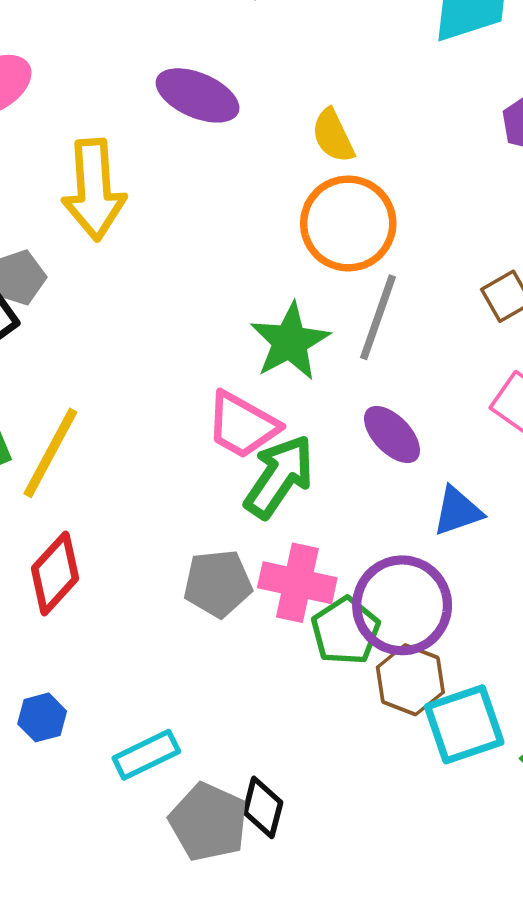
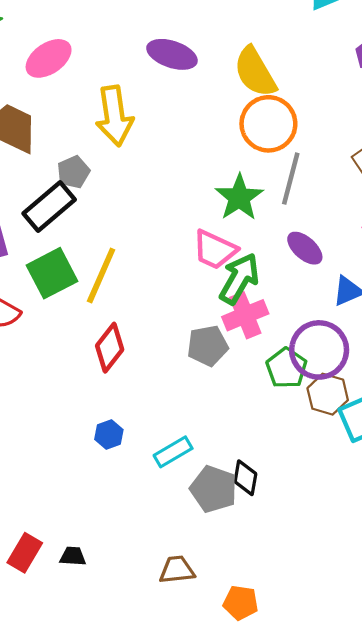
yellow semicircle: (333, 136) -> (255, 72), size x1.6
pink cross: (297, 583) -> (245, 315), moved, turned -30

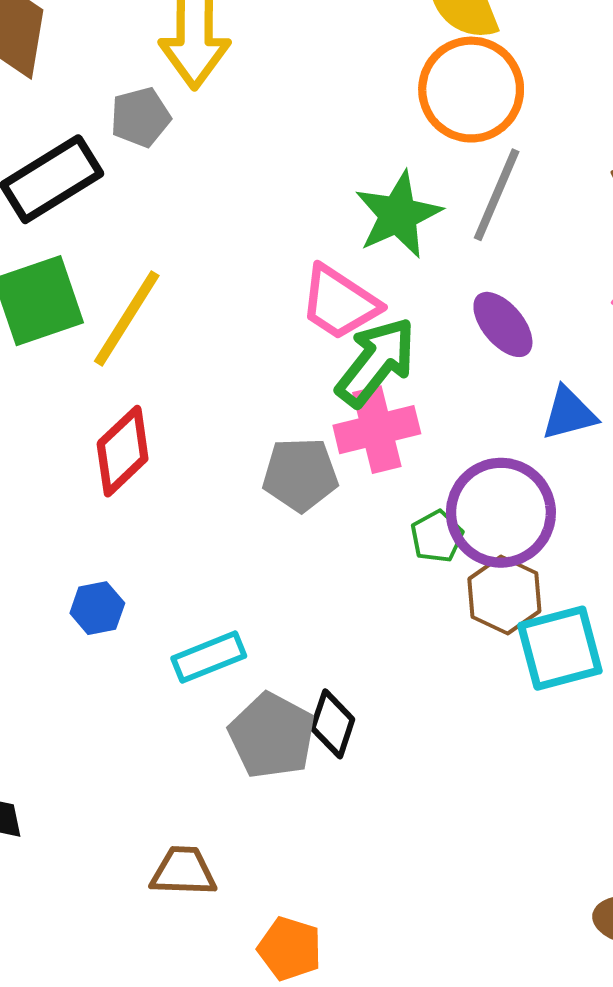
gray pentagon: (73, 172) -> (140, 117), moved
green pentagon: (286, 368) -> (437, 536), size x0.7

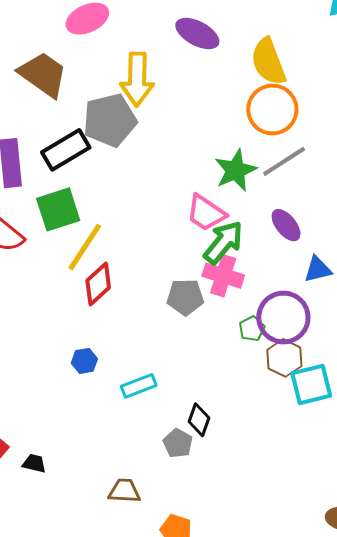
gray pentagon: (140, 117) -> (110, 120), size x1.8
gray line: (497, 195) -> (284, 161), turned 33
yellow line: (127, 318) -> (85, 247), moved
pink cross: (377, 430) -> (223, 276), turned 30
gray pentagon: (272, 736) -> (178, 443), moved, size x0.7

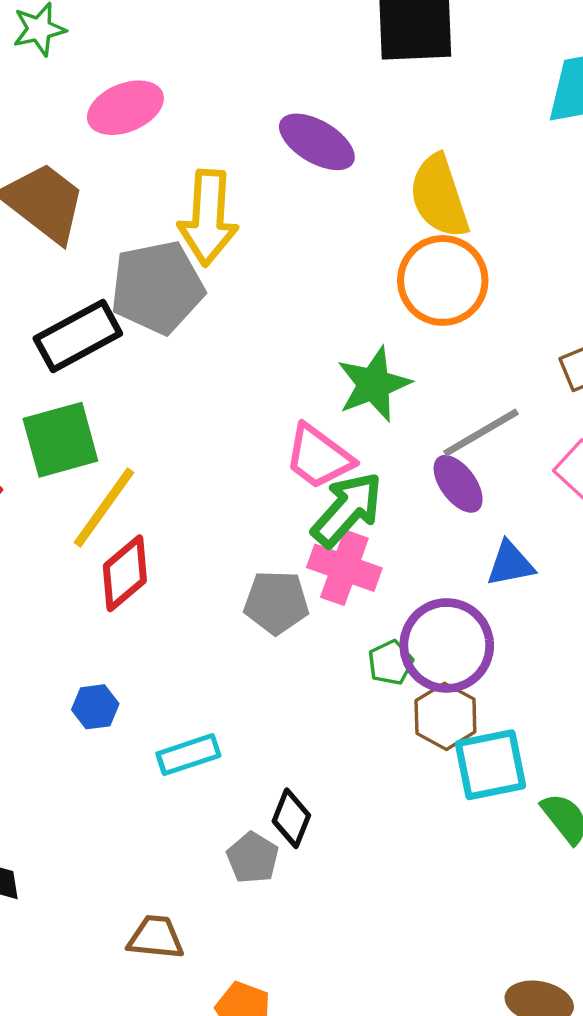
gray line: (284, 161) -> (481, 433), moved

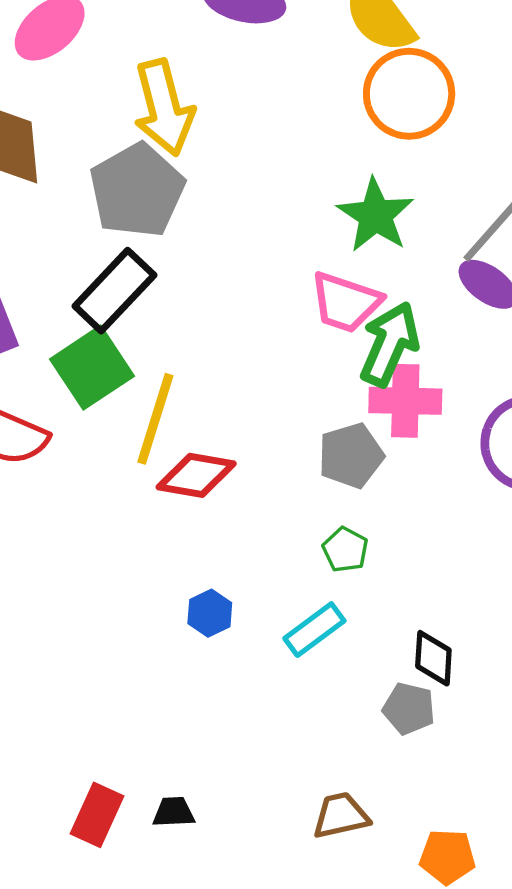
black rectangle: (78, 336) -> (114, 291), moved
red diamond: (125, 573) -> (196, 475), turned 68
green pentagon: (391, 663) -> (345, 550), moved

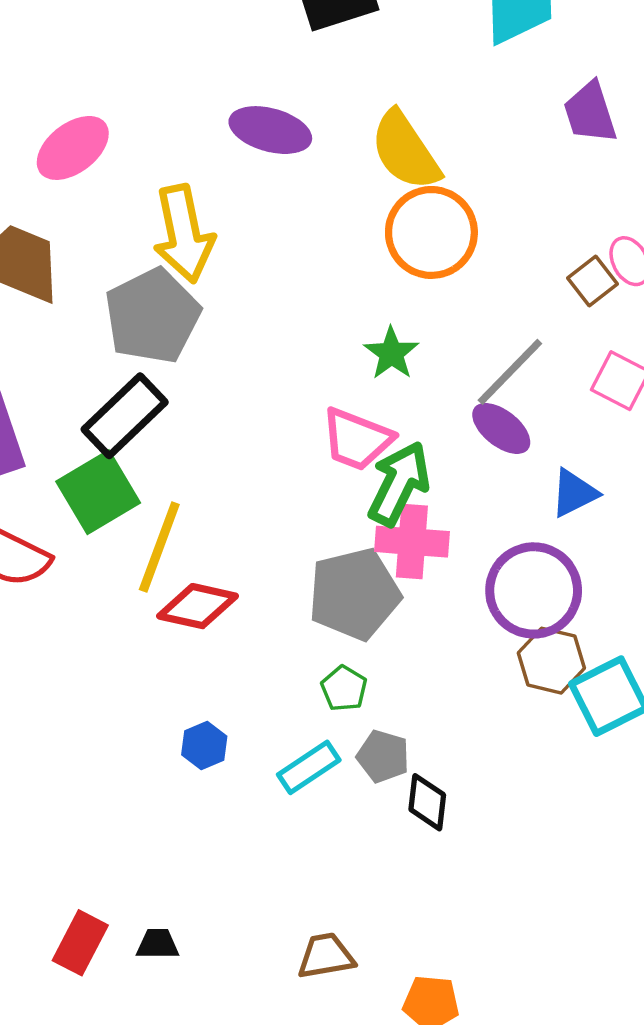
green star: (375, 215) -> (391, 353), size x0.7
gray pentagon: (351, 456) -> (354, 594), size x1.4
gray pentagon: (409, 708) -> (383, 756), moved

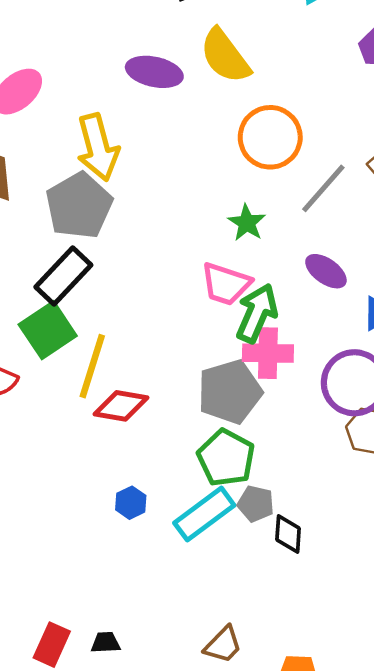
yellow semicircle: (405, 151) -> (225, 56), moved
gray line: (510, 372) -> (323, 188), moved
green pentagon: (344, 688) -> (226, 458), size x1.8
cyan rectangle: (309, 767) -> (204, 514), size x1.4
brown trapezoid: (326, 956) -> (223, 645), turned 147

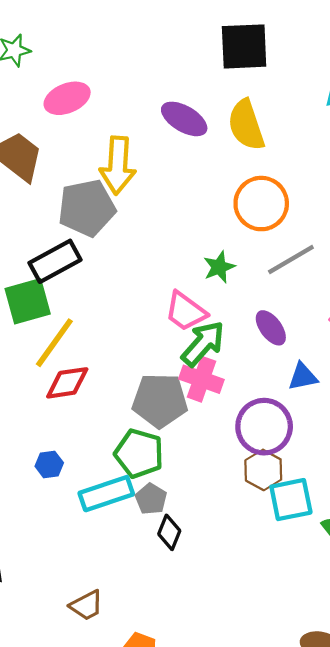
red diamond: (121, 406) -> (67, 383), turned -36
green pentagon: (226, 458) -> (139, 453), turned -30

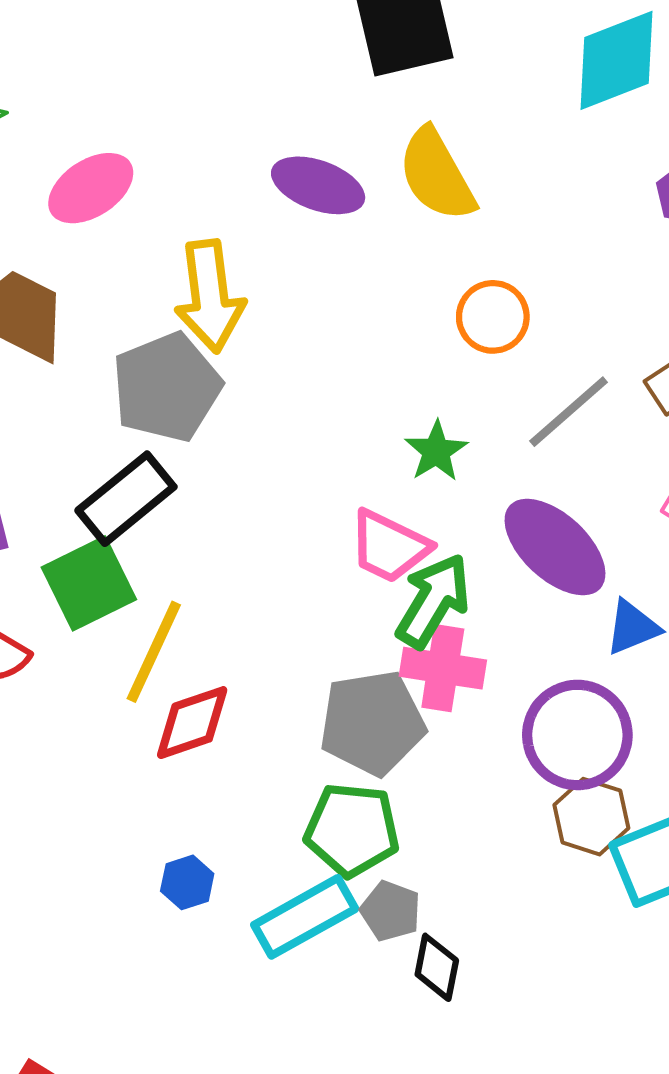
orange circle: (261, 204) -> (493, 317), size x0.7
purple ellipse: (271, 328) -> (555, 547), size x1.6

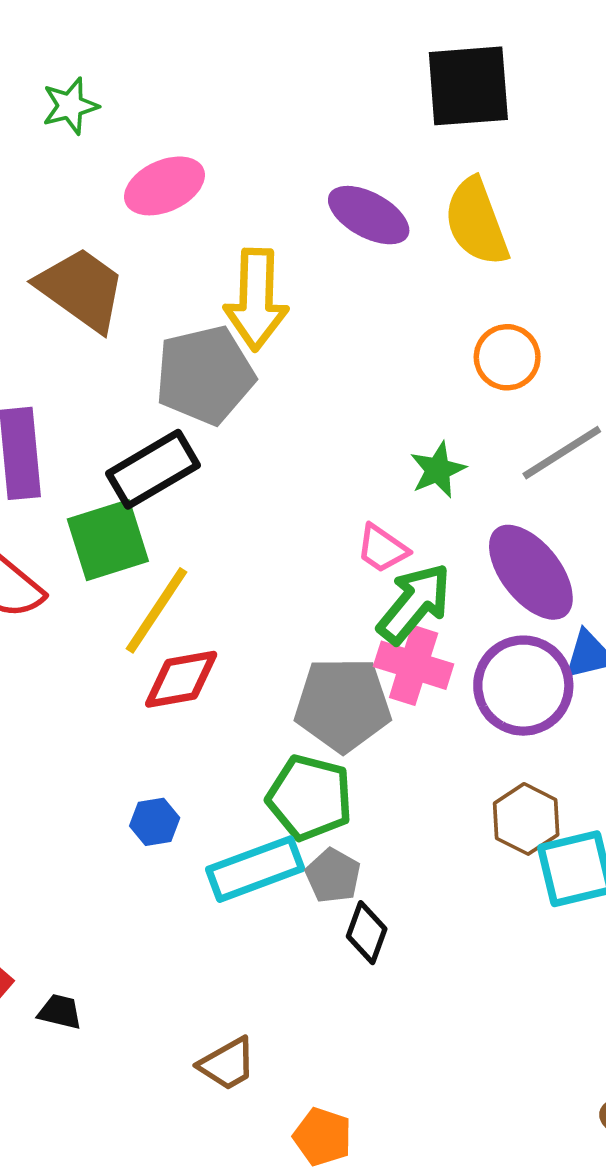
pink trapezoid: (389, 546) -> (382, 549), size x0.7
purple circle: (577, 735) -> (523, 686), moved

